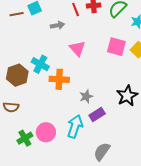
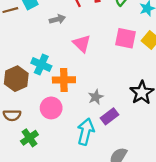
pink circle: (46, 132) -> (51, 108), moved
green cross: (25, 138) -> (29, 138), moved

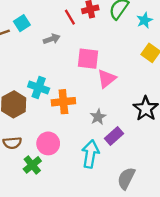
pink square: (126, 38) -> (88, 59), moved
pink triangle: (82, 44) -> (107, 79), moved, turned 42
pink circle: (51, 108) -> (48, 143), moved

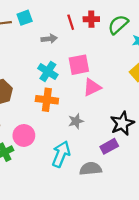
pink square: (88, 59) -> (79, 65), turned -30
cyan cross: (39, 88) -> (48, 72), moved
purple rectangle: (114, 136) -> (109, 146), moved
gray semicircle: (126, 178) -> (91, 169), moved, turned 45

